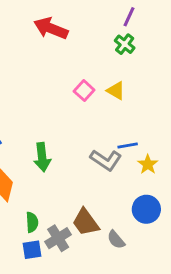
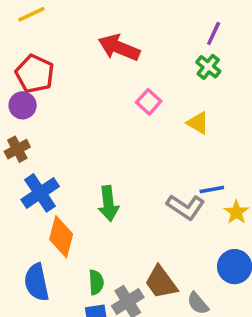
pink square: (84, 91) -> (149, 102), moved

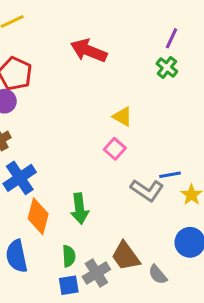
pink square: (149, 102) -> (115, 149), moved
yellow triangle: (198, 123) -> (122, 117), moved
green arrow: (108, 203) -> (80, 209), moved

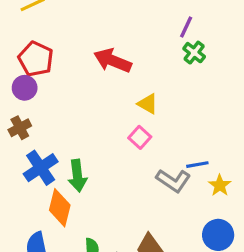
purple line: (172, 38) -> (186, 27), moved
red arrow: (89, 51) -> (113, 61), moved
green arrow: (80, 209) -> (77, 176), moved

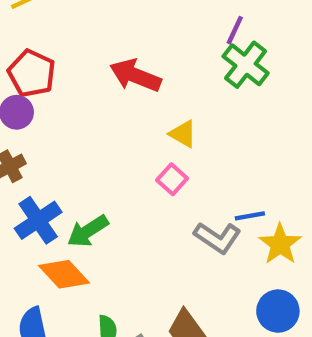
green cross: (194, 53) -> (246, 65), size x1.5
green arrow: (77, 176) -> (88, 231), turned 64
yellow star: (220, 185) -> (280, 244), size x1.4
orange diamond: (60, 208) -> (64, 274), turned -57

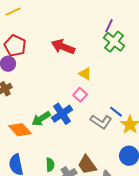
blue line: (250, 216) -> (116, 112), turned 48
blue cross: (38, 220) -> (62, 114), moved
orange diamond: (64, 274) -> (20, 130), moved

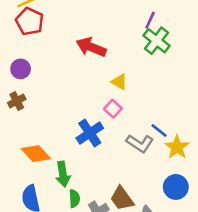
red pentagon: (15, 46) -> (30, 21), moved
green arrow: (41, 119) -> (63, 174), moved, turned -66

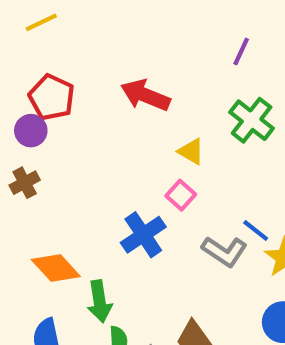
red pentagon: (30, 21) -> (52, 97), moved
green cross: (157, 41) -> (252, 120), moved

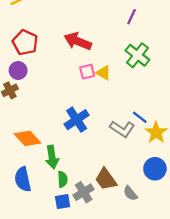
purple circle: (31, 131) -> (18, 70), moved
pink square: (181, 195) -> (87, 72), moved, turned 35

